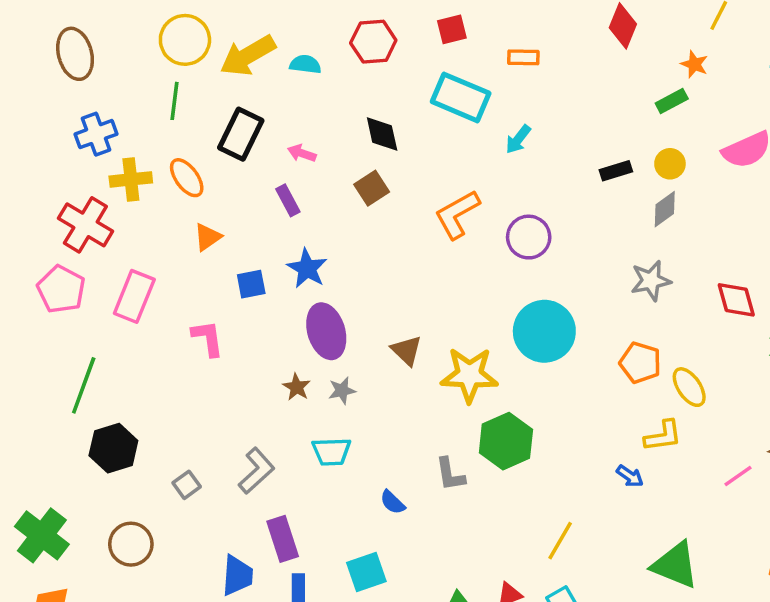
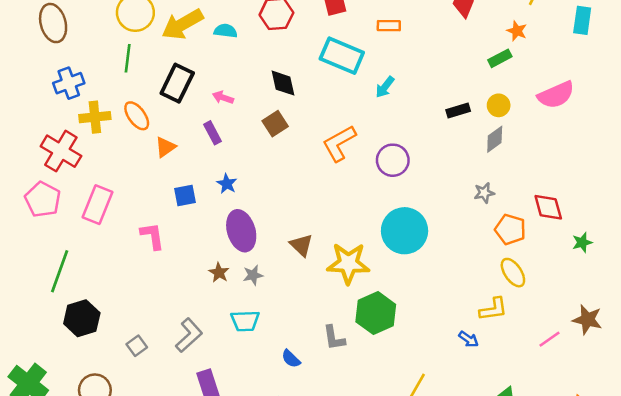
orange triangle: (208, 237) -> (165, 147), moved
blue star: (307, 268) -> (227, 184), size x0.7
gray star: (651, 281) -> (484, 193), size x0.7
orange pentagon: (640, 363) -> (510, 229), moved

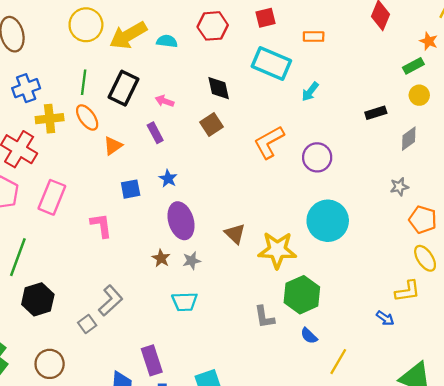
green line: (128, 58) -> (84, 82), moved
yellow circle: (499, 105) -> (419, 95), moved
gray L-shape: (189, 335) -> (111, 301), moved
blue semicircle: (291, 359) -> (309, 336), moved

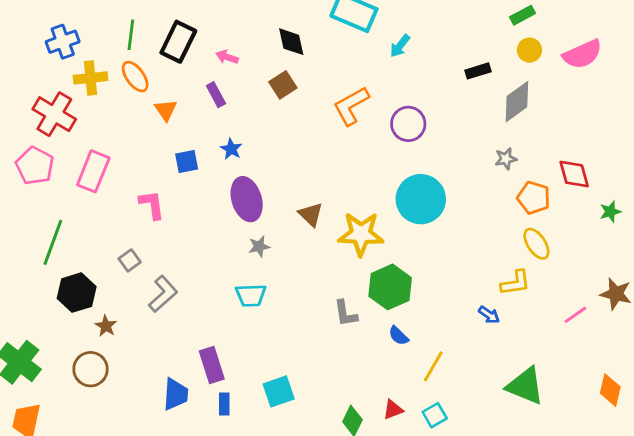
gray diamond: (409, 139) -> (517, 102), size x1.4
orange triangle: (113, 146) -> (166, 110), turned -30
brown star: (161, 258) -> (106, 326), moved
gray square: (87, 324) -> (130, 260), moved

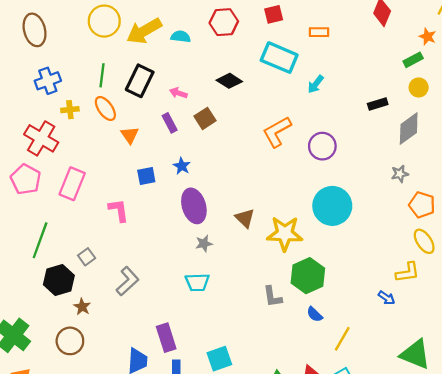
black diamond: (291, 42) -> (229, 81), turned -45
yellow cross: (91, 78) -> (70, 110), size x0.7
brown square: (283, 85) -> (205, 118), moved
gray square: (130, 260) -> (87, 257), moved

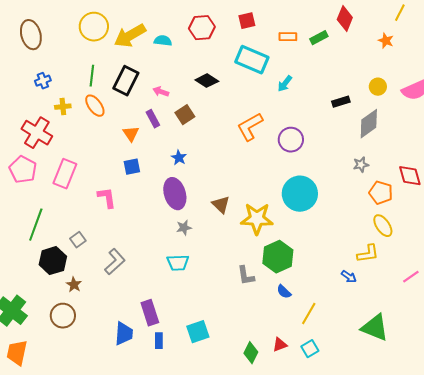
green rectangle: (413, 60) -> (319, 38), moved
blue cross: (48, 81) -> (43, 81), size x0.7
orange triangle: (130, 135) -> (131, 134), moved
blue star: (182, 166) -> (179, 158), moved

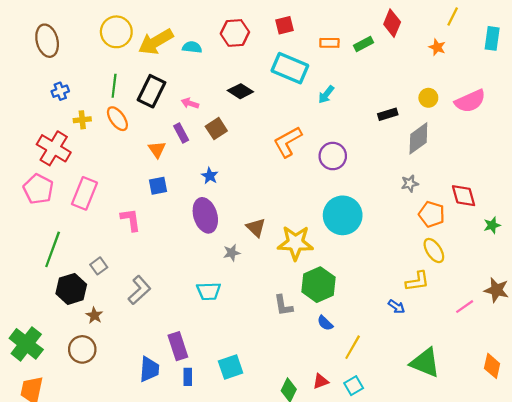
gray star: (184, 228) -> (232, 253), moved

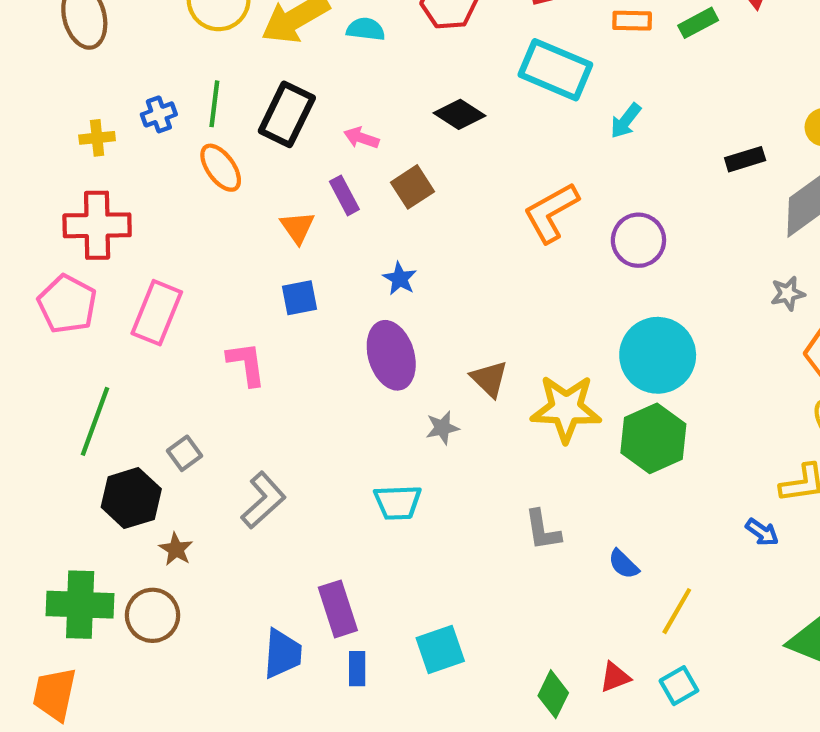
blue cross: (60, 91) -> (159, 114), moved
yellow cross: (82, 120) -> (97, 138), moved
red cross: (54, 148) -> (97, 225), turned -32
green hexagon: (318, 285) -> (653, 438), moved
green cross: (26, 344) -> (80, 605), moved, turned -36

